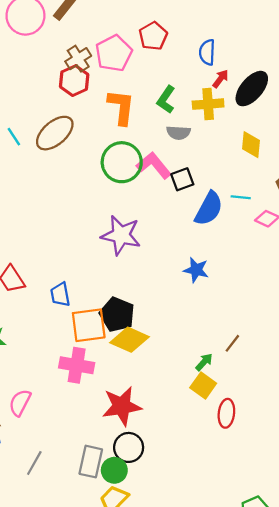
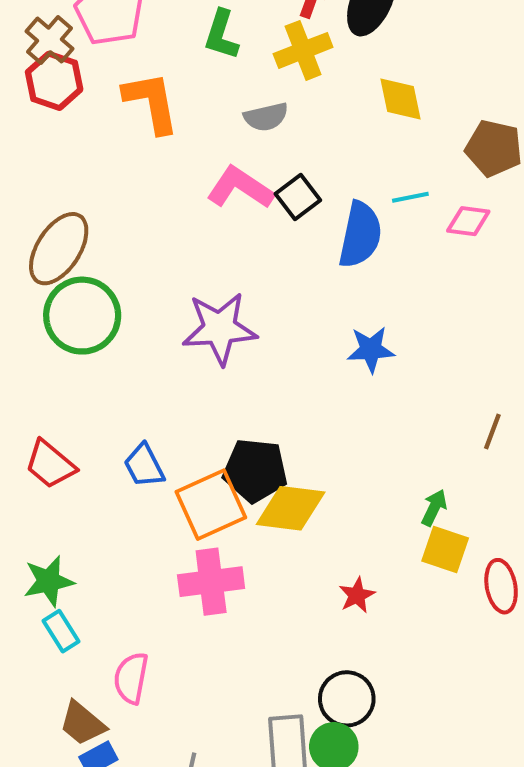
green L-shape: (166, 100) -> (221, 35), moved
brown ellipse: (55, 133) -> (59, 249), moved
green circle: (122, 162) -> (82, 316), moved
brown line: (232, 343) -> (492, 432), moved
red star: (122, 406) -> (357, 595), moved, size x0.5

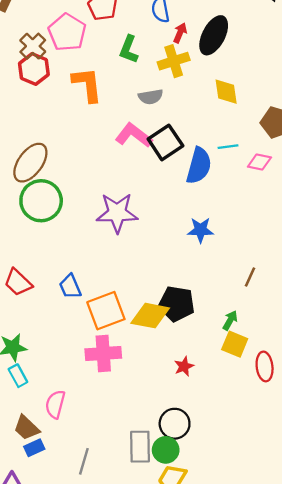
black square: (298, 197) -> (165, 142), size x1.4
brown line: (492, 432) -> (250, 277), moved
black pentagon: (255, 470) -> (177, 304), moved

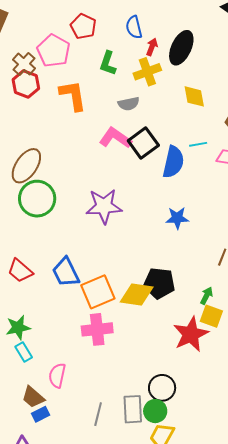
blue trapezoid: (70, 287) -> (66, 272), size x1.4
red star: (184, 366) -> (191, 334), moved, size x2.0
gray line: (84, 461) -> (98, 414), moved

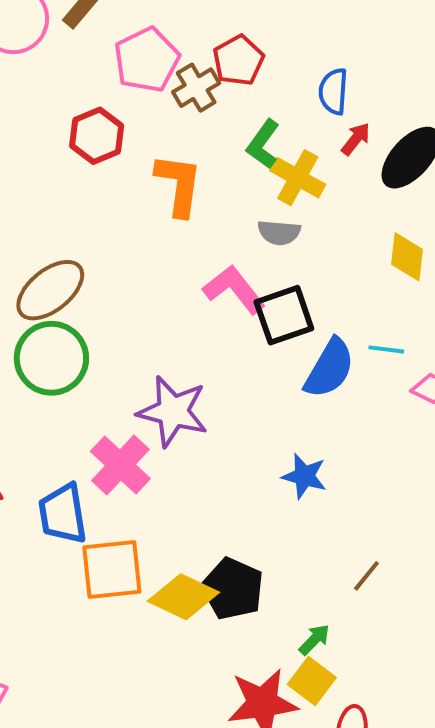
pink pentagon: (53, 51) -> (147, 60), moved
brown cross: (24, 64) -> (196, 88), moved
yellow cross: (147, 72) -> (298, 178), moved, turned 32
pink cross: (97, 329) -> (120, 465), moved, turned 32

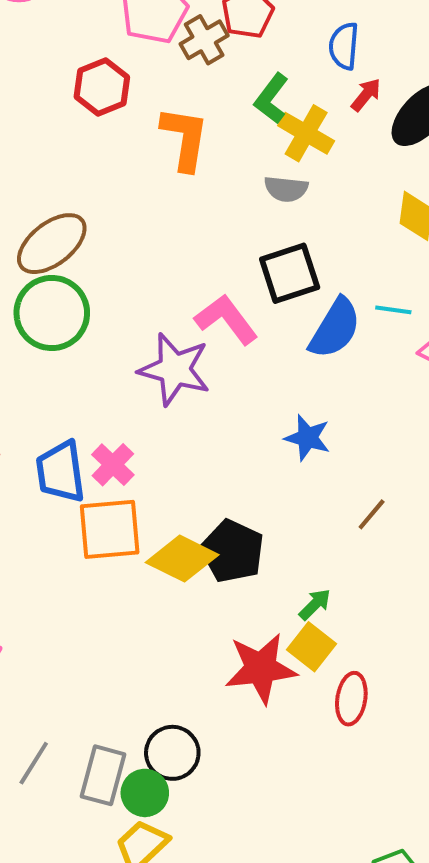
pink L-shape: (234, 289) -> (226, 319), moved
pink cross: (120, 465) -> (113, 465), moved, size x0.7
brown line: (366, 576) -> (372, 514), moved

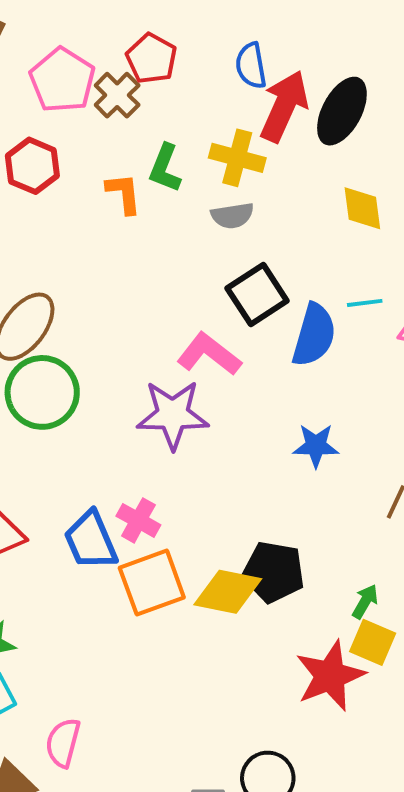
red arrow: (366, 95) -> (284, 106), size x2.0
green L-shape: (271, 99) -> (165, 168), moved
orange L-shape: (185, 138) -> (124, 193), size x0.7

